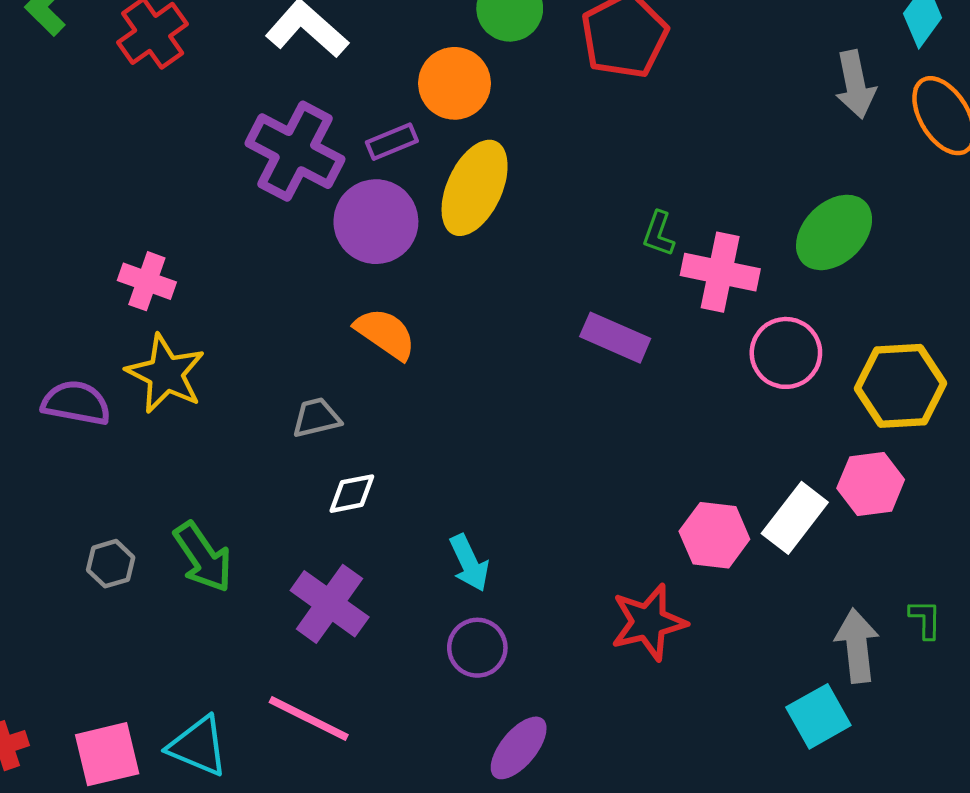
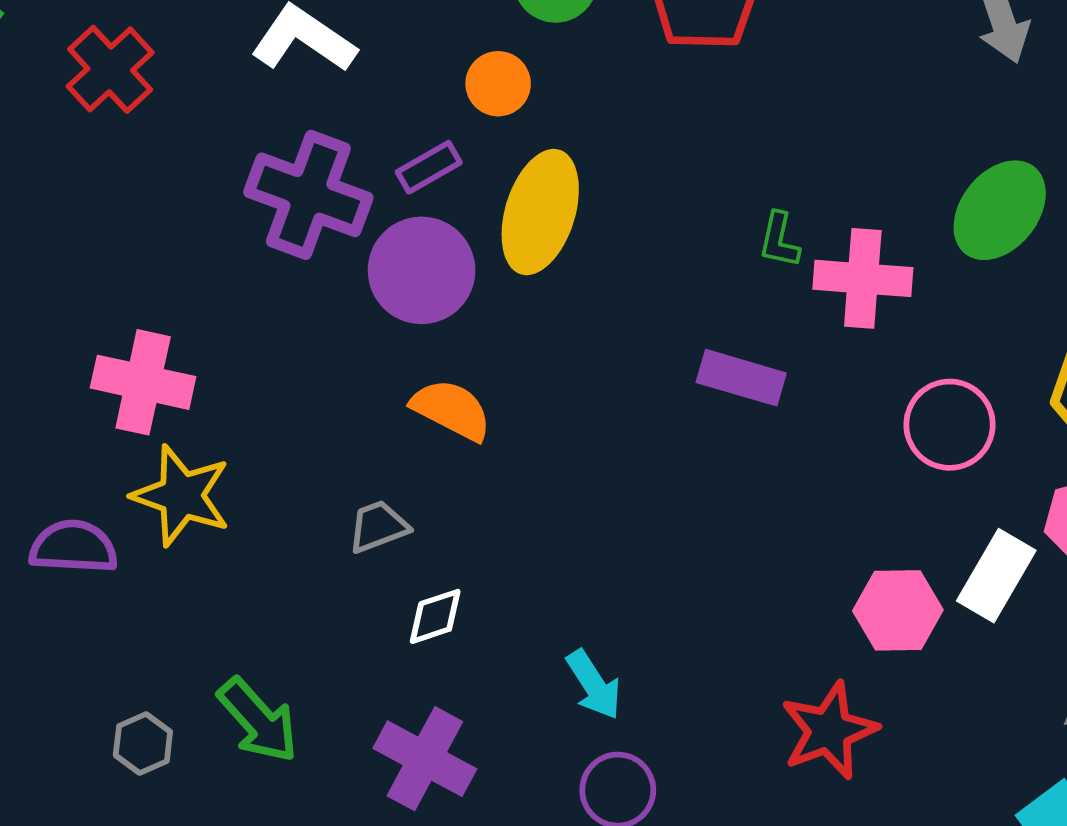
orange circle: (454, 83) -> (498, 84), size x0.7
pink cross: (147, 281) -> (143, 382), size x1.4
pink circle: (786, 353) -> (950, 425), moved

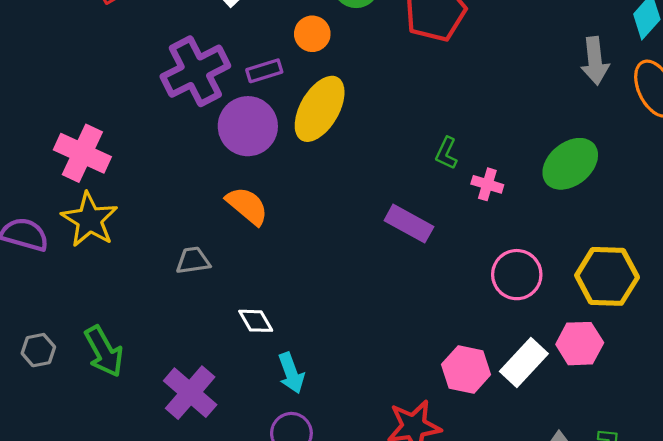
purple cross: (308, 195) -> (195, 71), turned 30
pink cross: (863, 278) -> (487, 184), size x0.6
white diamond: (435, 616) -> (256, 321), moved, turned 66

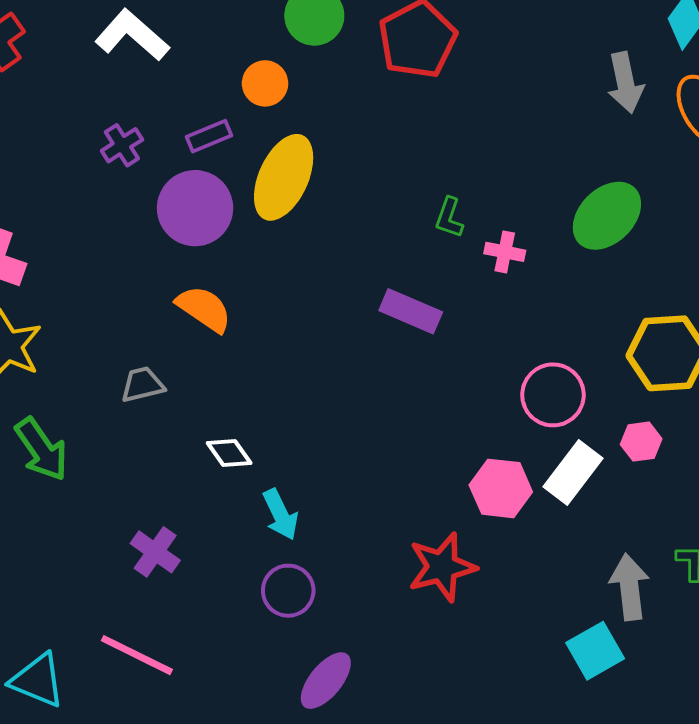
purple cross: (195, 71) -> (122, 145), size x0.5
pink circle: (517, 275) -> (553, 395), moved
pink hexagon: (580, 344) -> (641, 442), size x0.7
green arrow: (104, 351) -> (42, 449), moved
purple cross: (190, 393) -> (155, 552), size x0.7

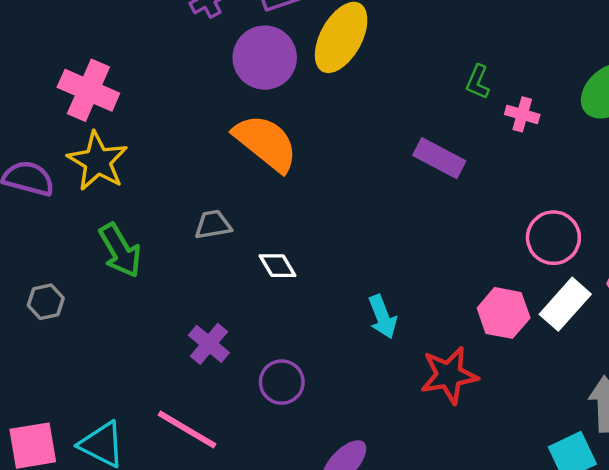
orange semicircle: (204, 309) -> (266, 143), size x1.4
gray trapezoid: (142, 385) -> (213, 225), moved
cyan arrow: (280, 514) -> (383, 317), moved
purple circle: (288, 591) -> (282, 382), moved

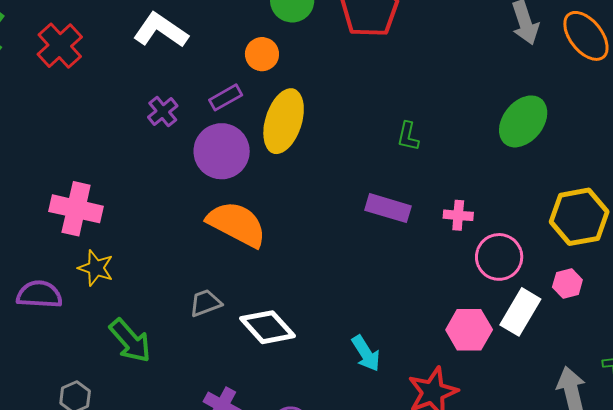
pink cross: (522, 114) -> (458, 215), moved
yellow star: (98, 161) -> (96, 268), size x0.7
white diamond: (277, 266) -> (267, 327), size x1.6

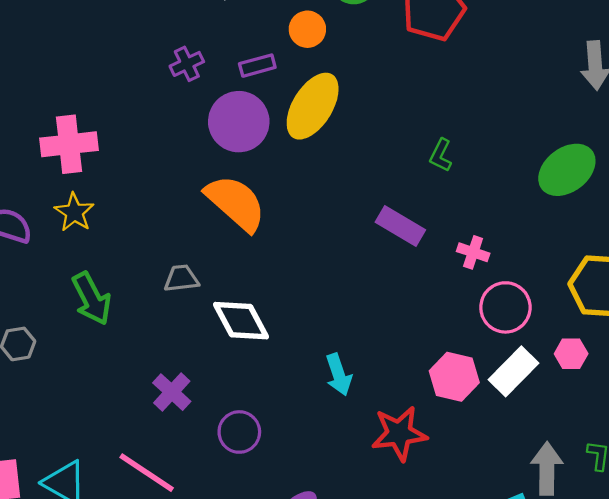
pink cross: (76, 209) -> (69, 144), turned -33

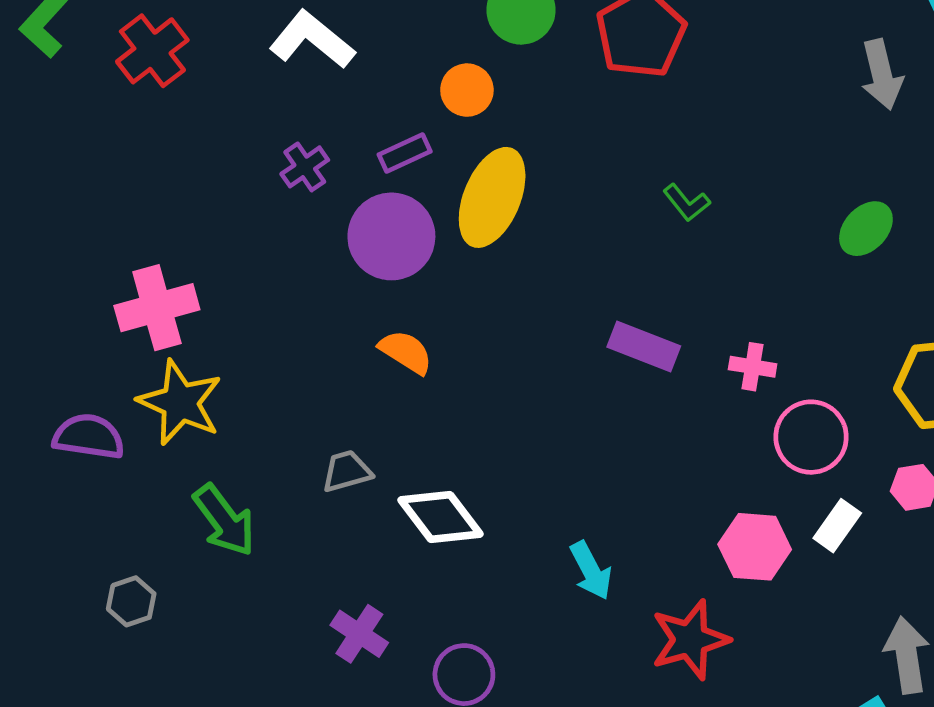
green L-shape: (441, 155) -> (687, 203), moved, turned -56
green ellipse: (567, 170) -> (866, 229), size x0.7
orange semicircle: (236, 203) -> (406, 352), size x0.6
yellow star: (74, 212) -> (180, 403), size x1.5
white rectangle: (513, 371) -> (837, 526), size x0.7

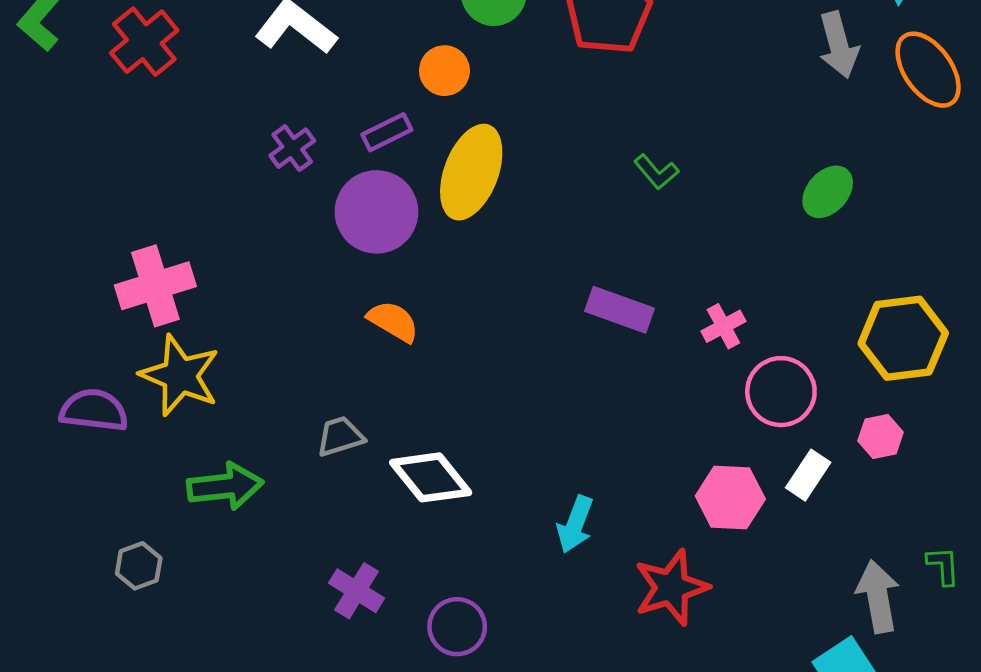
pink cross: (753, 367) -> (723, 326), turned -36
green arrow: (224, 520) -> (225, 486), turned -58
cyan arrow: (591, 571) -> (575, 524), turned 50

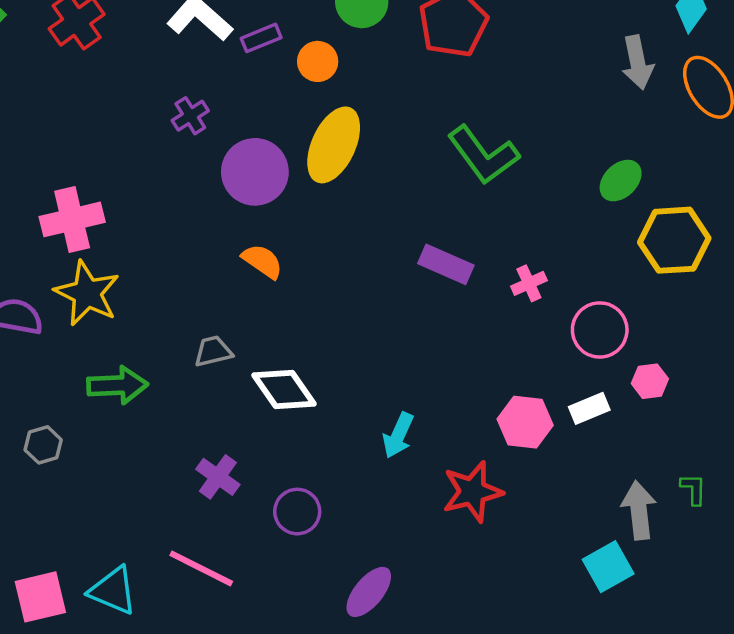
purple rectangle: (387, 132) -> (261, 38), moved
green L-shape: (656, 172) -> (483, 155), size x2.0
yellow hexagon: (903, 338) -> (674, 240), moved
pink circle: (781, 392) -> (600, 330), moved
white rectangle: (808, 475) -> (589, 408), turned 30

